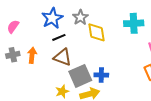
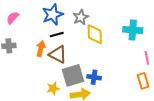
orange arrow: (32, 55) -> (41, 49), moved

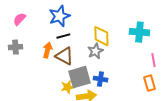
gray star: (81, 17) -> (95, 51), moved
yellow star: (53, 89) -> (67, 87), moved

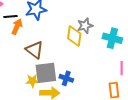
black line: (63, 36) -> (11, 16), moved
orange arrow: (47, 50) -> (17, 27), moved
gray star: (95, 51) -> (85, 26), moved

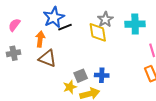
black line: (11, 16) -> (65, 27), moved
brown triangle: (34, 50) -> (47, 58), moved
gray square: (46, 73) -> (81, 76), size x0.6

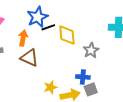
gray star: (105, 19) -> (91, 50), moved
yellow diamond: (98, 32) -> (67, 35), moved
gray square: (81, 76) -> (91, 89), moved

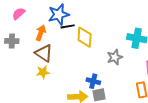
gray star: (91, 50) -> (115, 57), moved
yellow star: (50, 87) -> (43, 72), moved

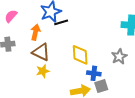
yellow diamond: (85, 37) -> (80, 55), moved
gray star: (115, 57) -> (119, 57), moved

